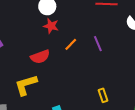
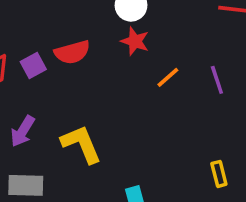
red semicircle: (40, 57) -> (72, 52), moved
yellow L-shape: (26, 85) -> (81, 144), turned 80

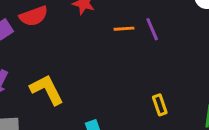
orange line: (168, 77) -> (124, 29), moved, turned 42

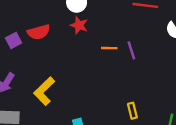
yellow L-shape: (47, 90) -> (44, 91), turned -112

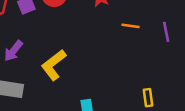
purple line: (131, 50) -> (166, 32), moved

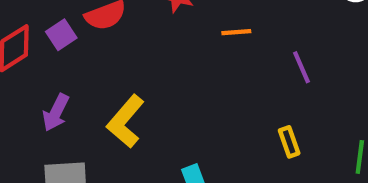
purple line: (166, 32) -> (301, 67), moved

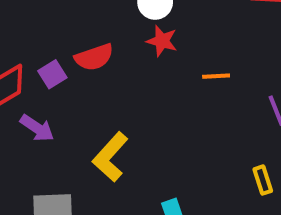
purple arrow: (56, 113) -> (37, 128), moved, turned -84

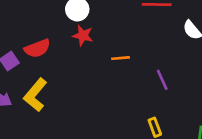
yellow L-shape: (110, 157) -> (35, 95), moved

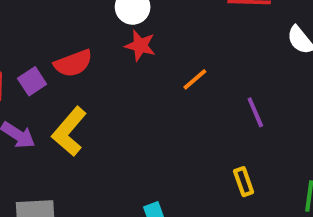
orange line: (121, 58) -> (195, 79), turned -36

